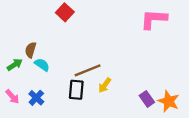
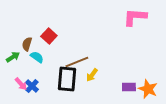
red square: (65, 12) -> (49, 36), moved
black rectangle: (76, 90) -> (67, 79), size x1.4
pink arrow: (12, 97) -> (21, 84), moved
purple rectangle: (147, 99) -> (129, 87), turned -56

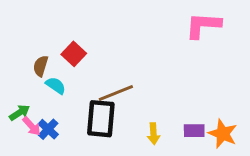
green arrow: (13, 57) -> (20, 113), moved
yellow arrow: (92, 75) -> (154, 134), moved, turned -40

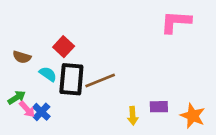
brown semicircle: (41, 66) -> (22, 57), moved, turned -90
black rectangle: (101, 119) -> (71, 79), moved
purple rectangle: (194, 131) -> (159, 107), moved

